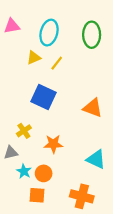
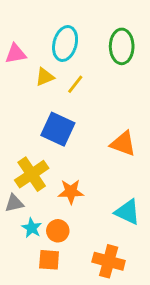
pink triangle: (12, 26) -> (16, 54), moved
yellow cross: (24, 131) -> (32, 174), size x1.6

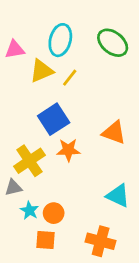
green ellipse: (122, 46) -> (113, 43), turned -52
yellow triangle: (45, 77) -> (42, 71), size x1.4
blue square: (58, 129) -> (54, 119), turned 32
orange star: (71, 192) -> (68, 150), moved

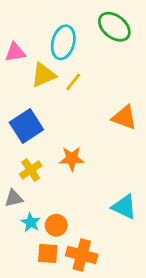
green ellipse: (113, 43) -> (114, 27), moved
blue square: (54, 119) -> (26, 126), moved
orange triangle: (114, 133) -> (124, 117), moved
yellow cross: (29, 161) -> (31, 170), size x0.7
orange cross: (101, 241) -> (82, 255), moved

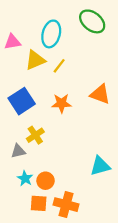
orange star: (72, 159) -> (61, 103), moved
yellow cross: (31, 170) -> (35, 135), moved
gray triangle: (14, 198) -> (18, 151), moved
cyan triangle: (124, 207) -> (100, 166), turned -40

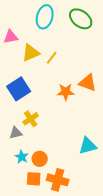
cyan ellipse: (51, 34) -> (45, 17), moved
orange star: (61, 103) -> (66, 92), moved

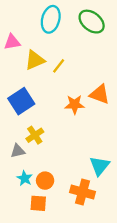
cyan triangle: (88, 146) -> (100, 166), turned -36
orange cross: (58, 180) -> (83, 192), moved

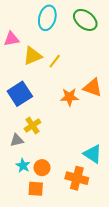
cyan triangle: (100, 166) -> (93, 154), turned -36

